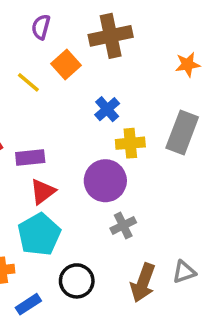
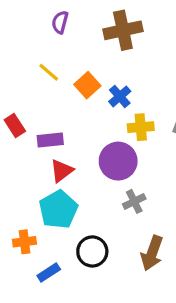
orange square: (66, 64) -> (87, 85), moved

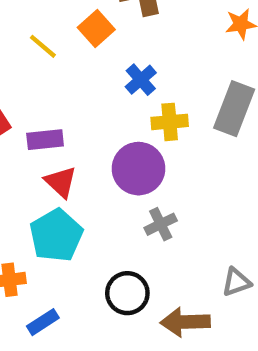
orange square: (87, 85) -> (96, 29), moved
red triangle: (62, 171) -> (61, 182), turned -40
black circle: (92, 251) -> (127, 293), moved
brown arrow: (152, 253) -> (185, 322), moved, turned 68

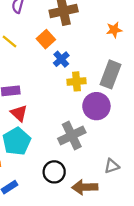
orange square: (96, 29) -> (46, 39), moved
purple circle: (138, 169) -> (96, 106), moved
gray cross: (161, 224) -> (72, 135), size x1.6

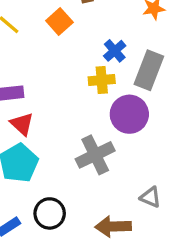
blue cross: (61, 59) -> (115, 51), moved
gray triangle: (112, 166) -> (150, 197), turned 42
black circle: (54, 172) -> (50, 213), moved

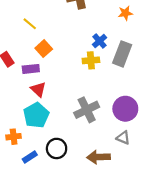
orange square: (59, 21) -> (44, 49), moved
purple circle: (129, 114) -> (125, 109), moved

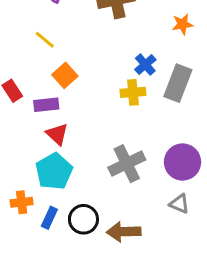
blue rectangle: (30, 157) -> (49, 218), moved, turned -32
brown arrow: (98, 157) -> (124, 232), moved

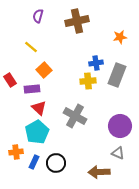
blue cross: (145, 65) -> (96, 63), turned 32
gray cross: (127, 164) -> (75, 116), moved, turned -35
brown arrow: (124, 232) -> (99, 172), moved

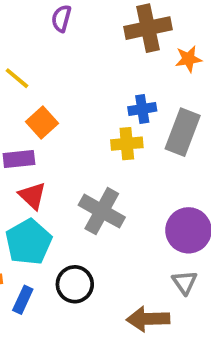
purple semicircle: (38, 16) -> (61, 18), moved
brown cross: (77, 21) -> (148, 28), moved
gray triangle: (118, 153) -> (185, 282), turned 32
black circle: (56, 163) -> (75, 284), moved

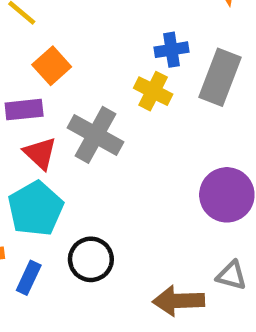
yellow cross: (127, 144) -> (153, 91), turned 32
gray cross: (102, 211) -> (95, 135), moved
gray triangle: (185, 282) -> (231, 275), moved, turned -40

